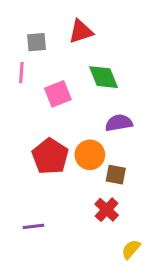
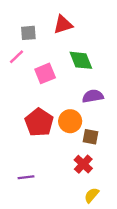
pink line: (21, 73) -> (16, 57), turned 42
yellow semicircle: (131, 249) -> (92, 195), moved

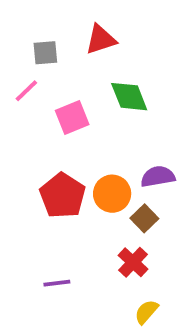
purple semicircle: (93, 96) -> (158, 177), moved
brown square: (90, 137) -> (144, 218), turned 35
purple line: (26, 177) -> (57, 283), moved

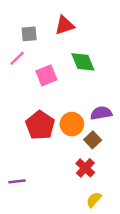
purple line: (57, 283) -> (17, 181), moved

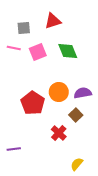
pink line: (17, 58) -> (14, 48), turned 56
pink square: (46, 75) -> (38, 52), moved
orange circle: (72, 124) -> (59, 92), moved
red cross: (85, 168) -> (59, 133), moved

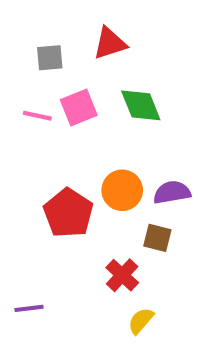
pink line: (14, 48) -> (37, 116), moved
brown square: (76, 115) -> (157, 238), turned -32
yellow semicircle: (77, 164) -> (141, 321), moved

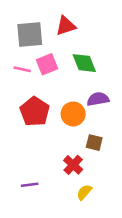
gray square: (50, 58) -> (30, 34), size x1.6
purple semicircle: (172, 192) -> (98, 99), moved
red pentagon: (68, 213) -> (35, 111), moved
purple line: (29, 308) -> (30, 185), moved

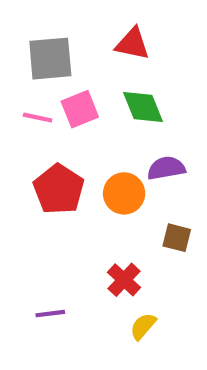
red triangle: (66, 26) -> (132, 44), moved, turned 30
brown square: (94, 143) -> (177, 238), moved

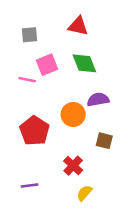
gray square: (50, 59) -> (30, 35), size x0.6
pink line: (38, 118) -> (27, 80), moved
red pentagon: (59, 189) -> (35, 131), moved

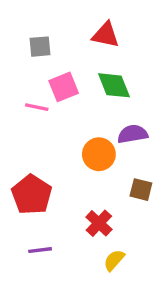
red pentagon: (35, 131) -> (32, 195), moved

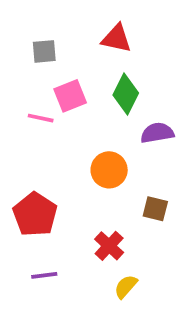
green diamond: (114, 85) -> (126, 94), turned 48
purple semicircle: (133, 134) -> (157, 133), moved

